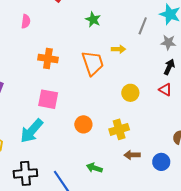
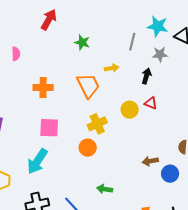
black arrow: (169, 67) -> (146, 76), moved
red triangle: (165, 90) -> (151, 103), moved
yellow cross: (119, 129) -> (97, 124), moved
brown arrow: (132, 155) -> (150, 161), moved

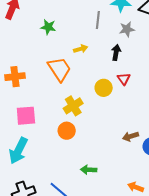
red triangle: (151, 103) -> (124, 79), turned 40

